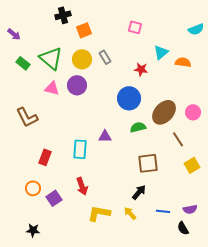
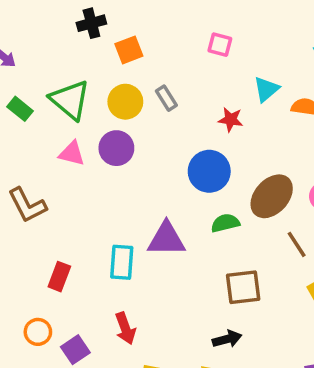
purple triangle: (105, 136) -> (166, 239), size x1.6
black arrow: (139, 192) -> (227, 339), turned 35

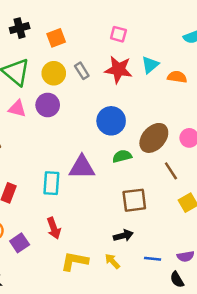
black cross: (91, 23) -> (20, 28), moved
red star: (231, 120) -> (118, 70), moved, size x1.6

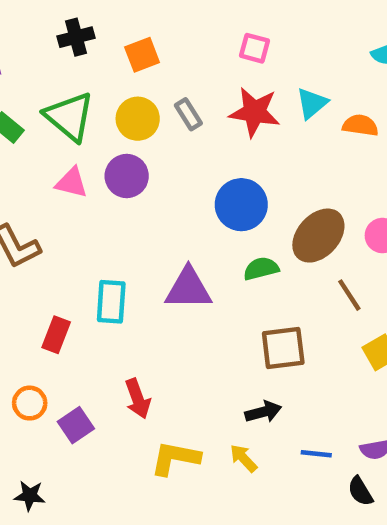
cyan rectangle: (51, 183) -> (111, 302), moved

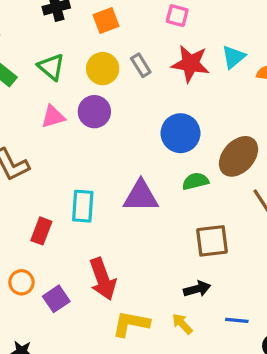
pink square: (255, 48) -> (177, 16), moved
green triangle: (69, 116) -> (51, 67), size x0.7
pink triangle: (72, 183) -> (53, 117), turned -30
red arrow: (138, 399) -> (103, 279), size x1.4

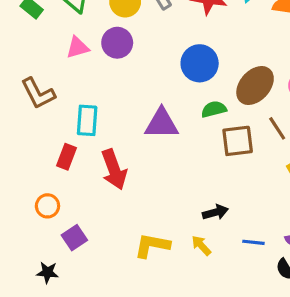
cyan rectangle: (83, 206) -> (87, 120), moved
brown square: (212, 241) -> (238, 141), moved
red arrow: (103, 279) -> (114, 169), moved
purple square: (56, 299) -> (74, 238), moved

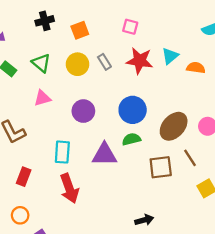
purple circle: (117, 43) -> (83, 111), moved
green semicircle: (214, 109) -> (131, 139), moved
cyan rectangle: (87, 120) -> (62, 152), moved
red rectangle: (67, 157) -> (24, 177), moved

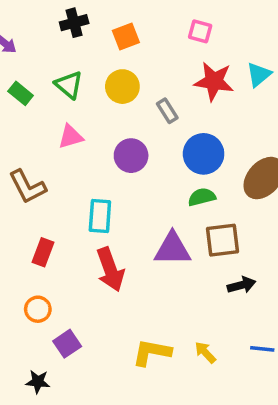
gray rectangle: (104, 62) -> (167, 111), moved
purple triangle: (104, 154) -> (172, 249), moved
brown square: (161, 167) -> (223, 240), moved
black arrow: (144, 220) -> (241, 285), moved

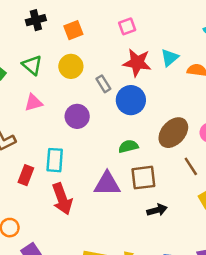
pink square: (200, 31) -> (127, 26), turned -35
blue circle: (204, 154) -> (131, 100), moved
red rectangle: (43, 252) -> (26, 175), moved

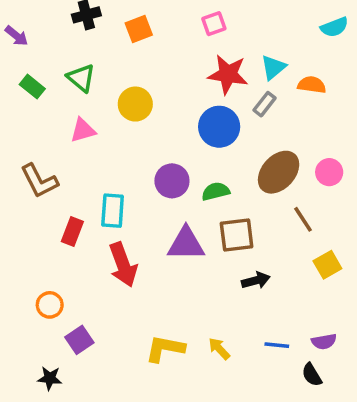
yellow circle: (71, 66) -> (135, 104), moved
gray rectangle: (103, 84) -> (265, 104), moved, turned 70
purple circle: (77, 116) -> (172, 181), moved

